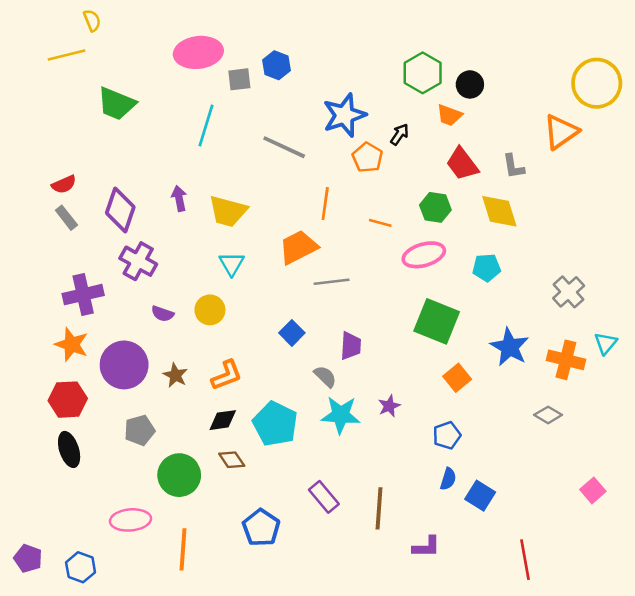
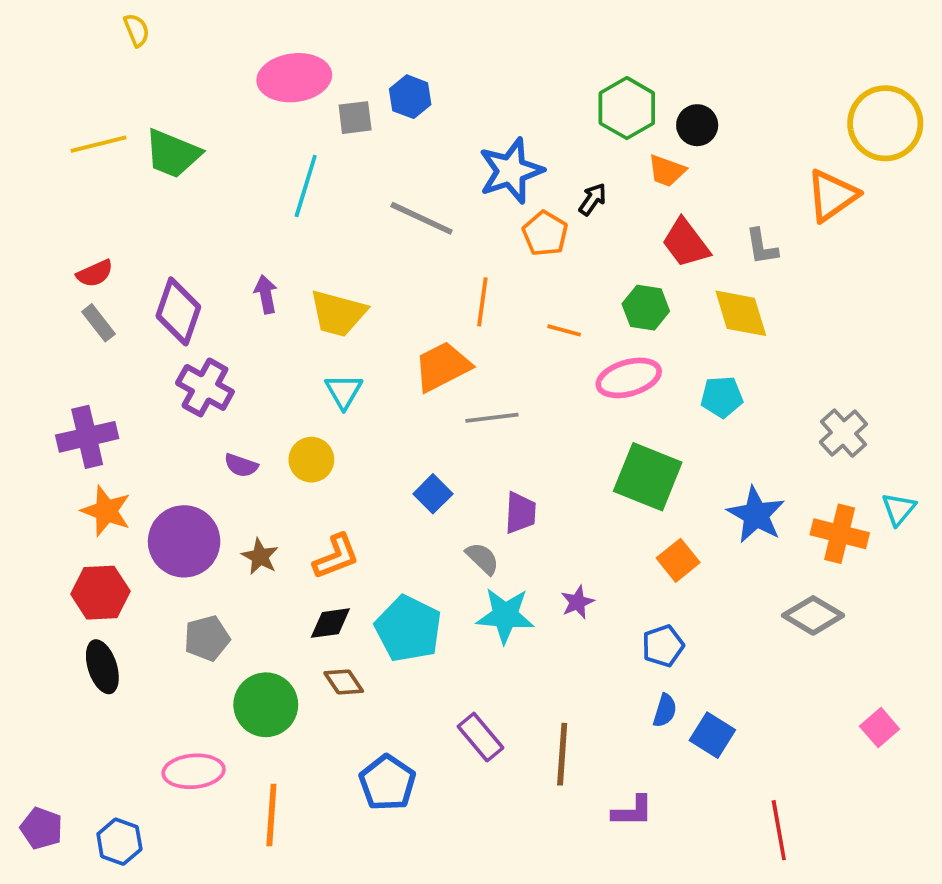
yellow line: (66, 55) -> (99, 144), moved
purple cross: (83, 295) -> (87, 437), moved
gray diamond: (548, 415) -> (813, 615), size x1.4

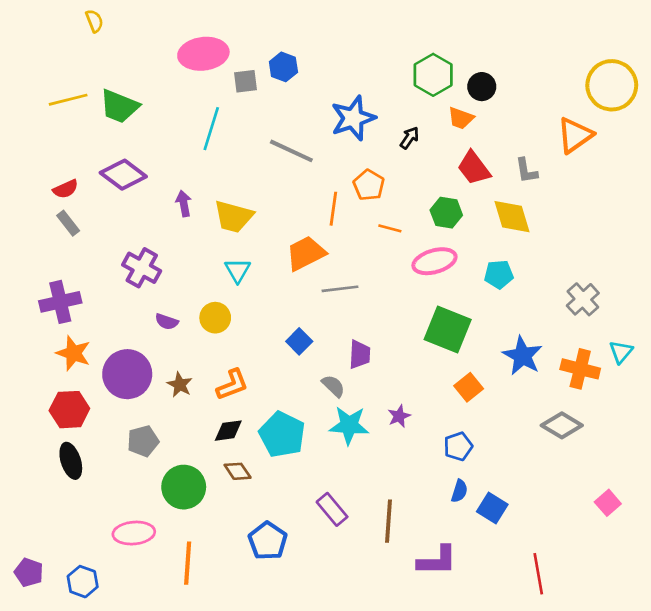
orange pentagon: (545, 233) -> (369, 185), moved
purple diamond: (178, 311) -> (123, 175), moved, turned -72
purple L-shape: (633, 811) -> (437, 561), size x1.4

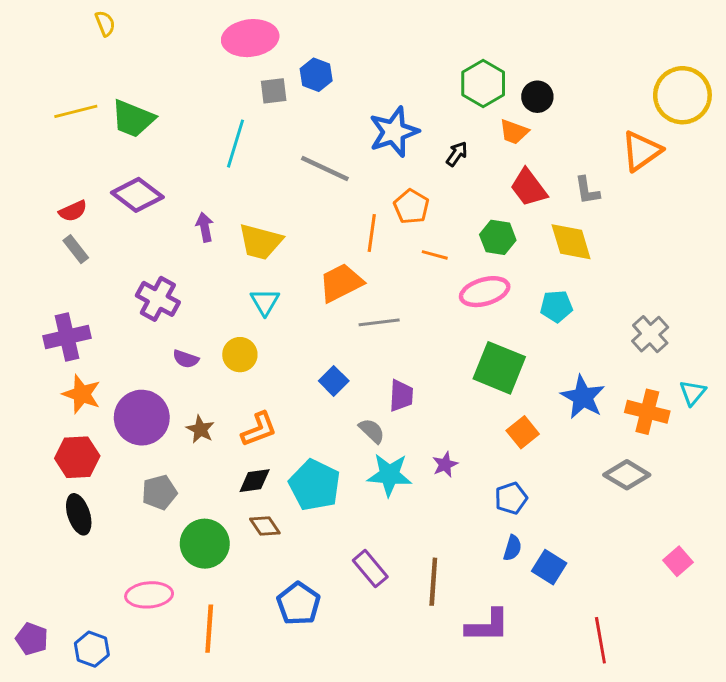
pink ellipse: (203, 54) -> (250, 38), moved

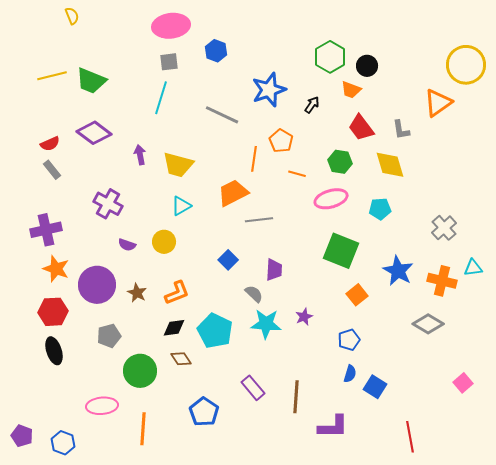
gray square: (274, 91) -> (169, 62), moved
cyan triangle: (265, 302) -> (181, 206), turned 30
cyan triangle: (693, 393) -> (473, 268), turned 42

